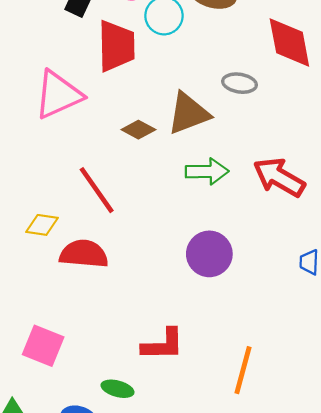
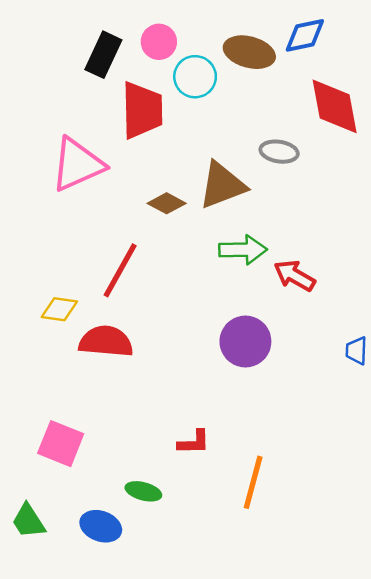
red arrow: (279, 177) -> (295, 276), moved, size x0.7
red line: (97, 190) -> (120, 270), turned 64
red L-shape: (163, 345) -> (194, 442), size x0.7
orange line: (243, 370) -> (253, 482), moved

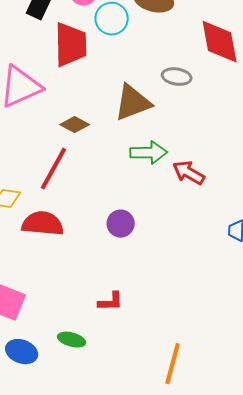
brown diamond: (167, 203) -> (75, 125), moved
purple circle: (245, 341) -> (121, 224), moved, size x0.7
orange line: (253, 482) -> (173, 364), moved
blue ellipse: (101, 526) -> (22, 352), moved

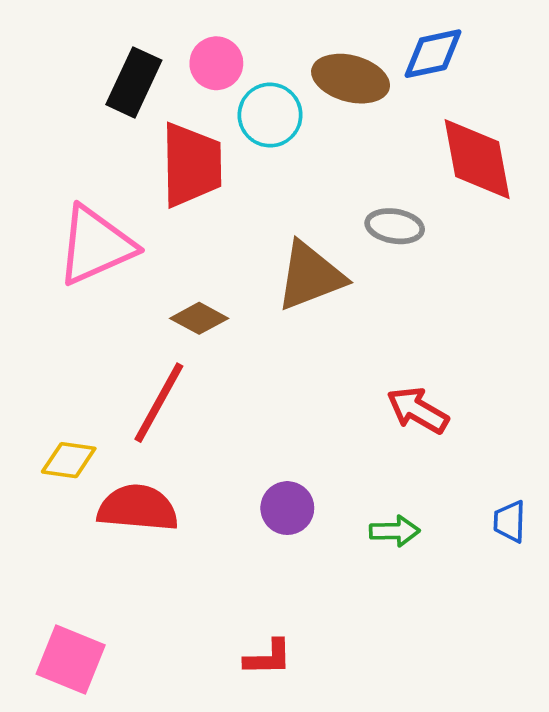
green arrow: (149, 153) -> (395, 531), moved, size x0.7

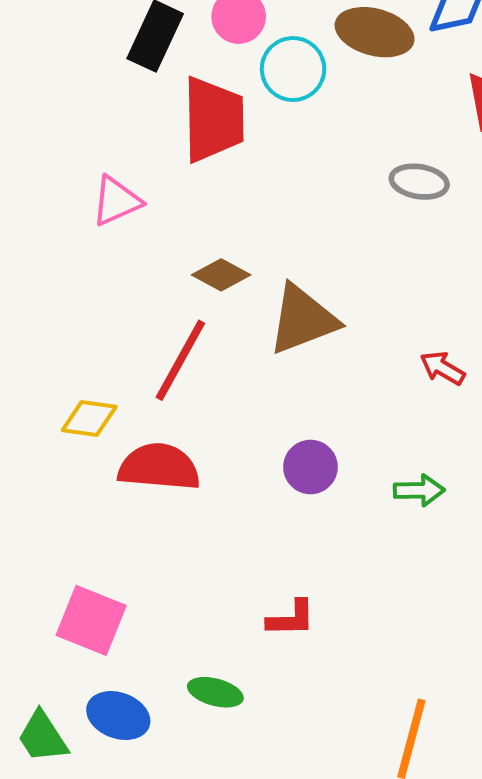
pink triangle: (96, 245) -> (116, 201), size x0.6
brown triangle: (310, 276) -> (303, 319), moved
red arrow: (418, 410) -> (442, 368), size x0.7

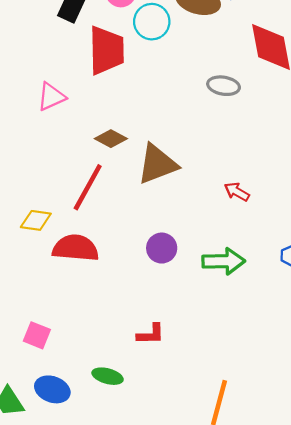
green arrow: (419, 490) -> (224, 261), size x1.5
pink square: (91, 620) -> (37, 335), size x0.7

